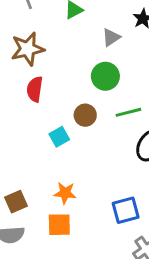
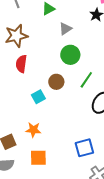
gray triangle: (111, 37) -> (65, 29), moved
green line: (128, 112) -> (86, 80), turned -42
orange star: (65, 193) -> (33, 130), moved

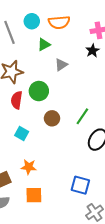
green circle: (70, 55) -> (39, 91), moved
cyan square: (38, 97) -> (22, 134), moved, turned -32
blue square: (84, 148) -> (80, 185), turned 30

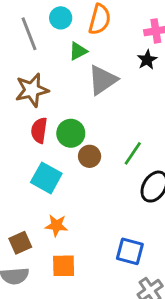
orange semicircle: (59, 22) -> (100, 19), turned -70
gray triangle: (61, 65) -> (102, 80), size x1.6
green circle: (39, 91) -> (71, 133), moved
cyan square: (22, 134) -> (46, 178), size x1.5

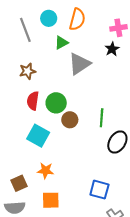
brown star: (32, 90) -> (28, 71), size x0.7
green line: (133, 153) -> (102, 118), turned -30

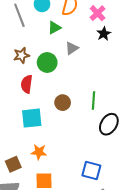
pink cross: (118, 28) -> (98, 13), moved, turned -35
gray triangle: (79, 64) -> (72, 48), size x0.6
green circle: (56, 103) -> (47, 63), moved
cyan square: (38, 136) -> (32, 118), turned -35

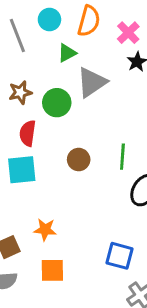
gray triangle: (72, 48) -> (92, 82), size x1.6
cyan square: (32, 118) -> (22, 170), moved

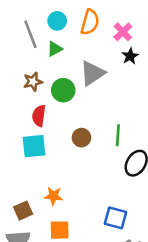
green triangle: (67, 53) -> (55, 49), moved

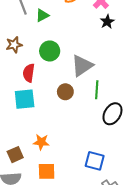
gray triangle: (92, 73) -> (82, 66), moved
brown star: (33, 82) -> (14, 45), moved

